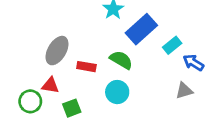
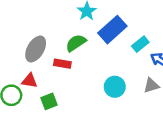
green semicircle: (121, 60) -> (76, 43), moved, turned -65
cyan circle: (117, 92) -> (115, 87), moved

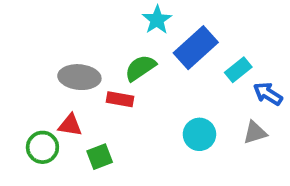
gray ellipse: (36, 49) -> (79, 77), turned 65

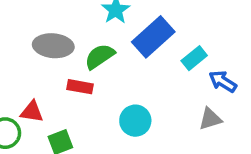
gray ellipse: (79, 77) -> (53, 46), moved
cyan circle: (199, 134) -> (135, 121), moved

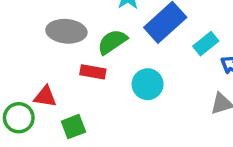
cyan circle: (135, 121) -> (148, 84), moved

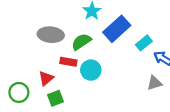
cyan circle: (148, 84) -> (91, 70), moved
red triangle: (45, 97) -> (46, 78), moved, turned -49

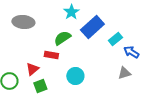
gray ellipse: (51, 35) -> (23, 22), moved
cyan circle: (91, 70) -> (75, 76), moved

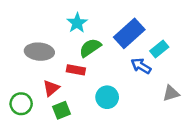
cyan star: (71, 12) -> (77, 23), moved
gray ellipse: (23, 22) -> (39, 52), moved
blue arrow: (131, 52) -> (141, 66), moved

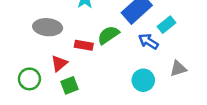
green semicircle: (90, 48) -> (108, 35), moved
cyan circle: (107, 97) -> (143, 80), moved

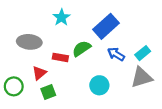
cyan rectangle: (167, 25) -> (143, 53), moved
gray triangle: (178, 69) -> (142, 77), size x1.5
cyan circle: (143, 80) -> (99, 85), moved

